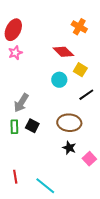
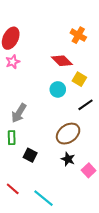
brown ellipse: (69, 123) -> (68, 134), turned -40
black square: (32, 126) -> (30, 155), moved
red line: (15, 177) -> (13, 189), turned -40

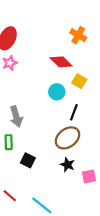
black line: (85, 105) -> (74, 112), moved, turned -35
gray arrow: (19, 113) -> (16, 116), turned -48
pink square: (89, 170) -> (89, 176), turned 32

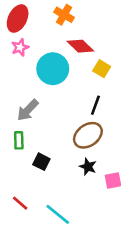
orange cross: (78, 35) -> (64, 15), moved
cyan circle: (57, 92) -> (53, 69), moved, size x1.6
gray arrow: (16, 116) -> (28, 110), turned 60

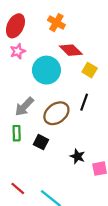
brown ellipse: (88, 135) -> (56, 113), moved
black square: (41, 162) -> (41, 142), moved

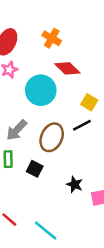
yellow square: (90, 70) -> (89, 102), moved
black line: (84, 102) -> (82, 125), turned 42
brown ellipse: (56, 113) -> (52, 137), turned -30

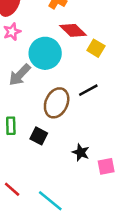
yellow square: (89, 102) -> (96, 48), moved
gray arrow: (17, 130) -> (20, 75), moved

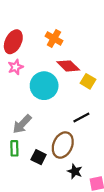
gray arrow: (20, 75) -> (22, 124), moved
brown ellipse: (57, 103) -> (63, 145), moved

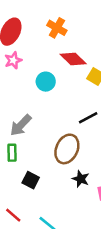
cyan circle: (44, 86) -> (46, 82), size x0.6
black square: (39, 157) -> (31, 180), moved

